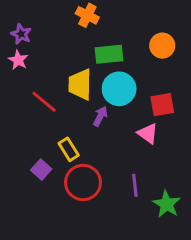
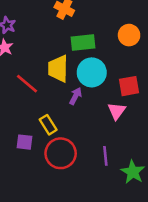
pink triangle: (148, 133) -> (117, 111), turned 30
purple square: (41, 170) -> (25, 142), turned -35

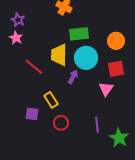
orange circle: (129, 35) -> (116, 41), moved
red circle: (61, 153) -> (61, 123), size x0.6

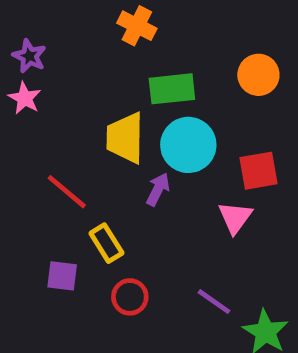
orange circle: (116, 41) -> (258, 75), moved
red line: (34, 67) -> (67, 192), moved
purple line: (97, 125) -> (214, 302), turned -49

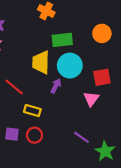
yellow rectangle: (106, 243) -> (32, 111), turned -42
purple square: (62, 276) -> (12, 134), moved
red circle: (130, 297) -> (34, 135), moved

